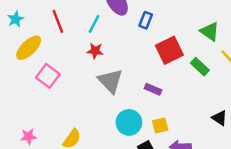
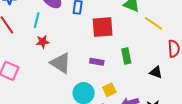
red square: (169, 50) -> (103, 27), turned 35
green rectangle: (200, 67) -> (126, 56), moved, turned 49

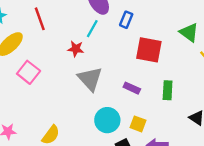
cyan line: (37, 20) -> (92, 29), moved
yellow square: (109, 90) -> (138, 124), turned 32

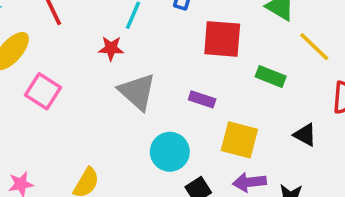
green rectangle: (168, 90) -> (271, 76), moved, turned -66
yellow square: (138, 124) -> (239, 140), moved, size x1.5

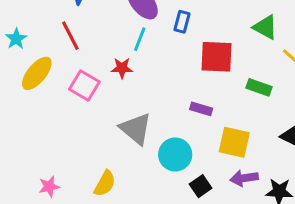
pink square: (43, 91) -> (84, 86), moved
gray triangle: (137, 92) -> (136, 129), moved

